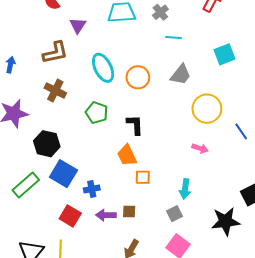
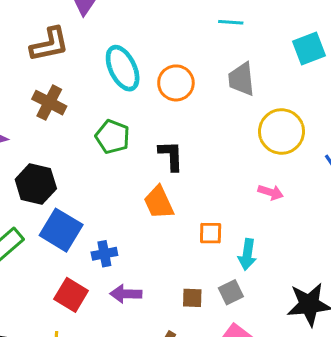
gray trapezoid: (181, 75) -> (241, 79), turned 135
orange square: (143, 177) -> (211, 233), moved
brown square: (129, 211) -> (192, 298), moved

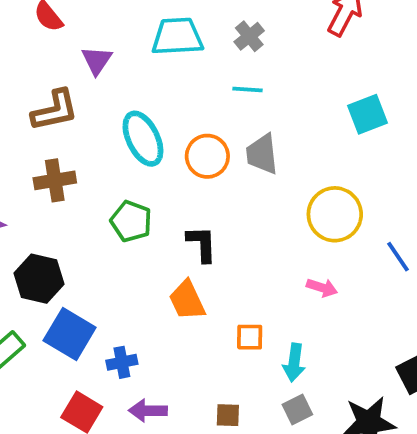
cyan line: (231, 22) -> (247, 89), moved
gray trapezoid: (241, 79) -> (262, 154), moved
brown cross: (49, 103) -> (55, 180), turned -36
gray square: (231, 292) -> (297, 409), moved

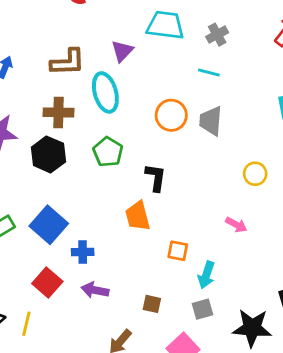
purple triangle: (97, 60) -> (122, 51), moved
cyan ellipse: (143, 139) -> (105, 92), moved
yellow circle: (335, 214) -> (255, 174), size x0.6
black hexagon: (39, 279) -> (48, 154), moved

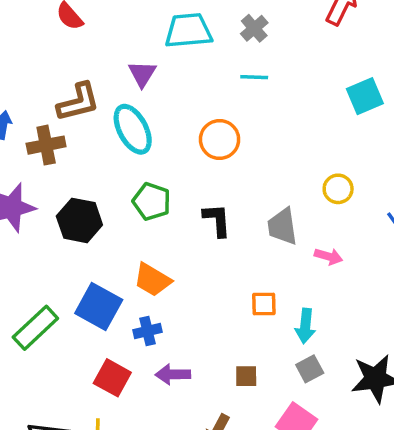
brown cross: (58, 112) -> (46, 145), moved
gray trapezoid: (211, 121) -> (282, 226), moved
orange trapezoid: (138, 216) -> (152, 280), moved, turned -32

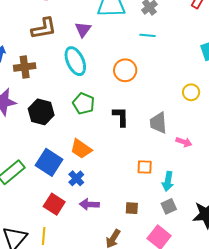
brown L-shape: (78, 102) -> (44, 28), moved
yellow circle: (338, 189) -> (191, 92), moved
blue cross: (147, 331) -> (76, 178), turned -35

